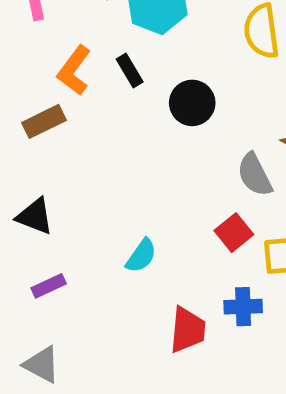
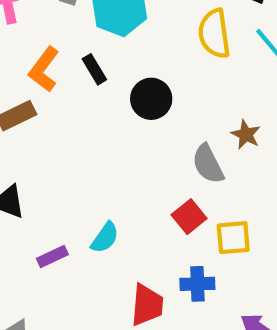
purple rectangle: (49, 286) -> (52, 257), moved

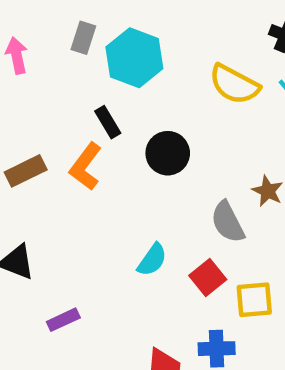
yellow semicircle: (214, 34) -> (234, 84), turned -54
orange L-shape: (44, 69) -> (86, 167), moved
cyan semicircle: (105, 238) -> (152, 260), moved

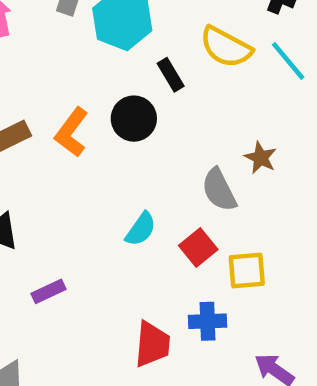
black rectangle: (108, 122) -> (171, 75), moved
black circle: (168, 153) -> (134, 119), moved

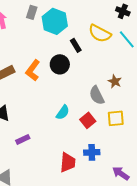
yellow square: (247, 271) -> (116, 118), moved

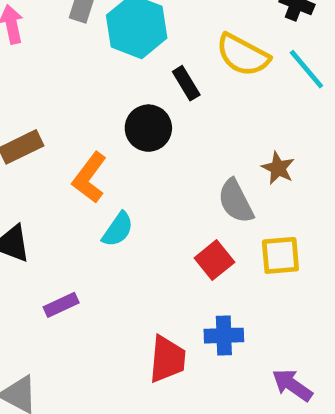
orange L-shape: (33, 70) -> (89, 178), moved
cyan semicircle: (63, 112) -> (118, 229), moved

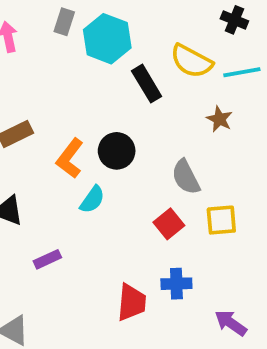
cyan line: (306, 69) -> (242, 72), turned -60
black rectangle: (186, 83) -> (147, 84), size x1.4
black circle: (148, 128) -> (117, 151), moved
brown star: (278, 168) -> (219, 119), moved

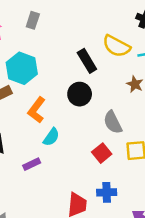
cyan hexagon: (107, 39) -> (22, 68), moved
black circle: (117, 151) -> (80, 94), moved
purple rectangle: (47, 259) -> (32, 164), moved

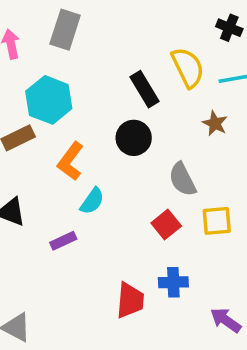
gray rectangle: (33, 20) -> (65, 30), size x1.5
yellow semicircle: (116, 46) -> (188, 67), turned -144

